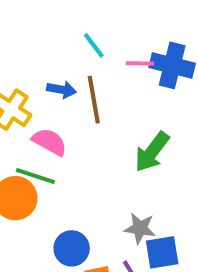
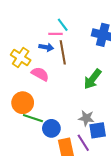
pink line: (140, 63) -> (56, 34), moved
green line: (35, 176) -> (33, 118), moved

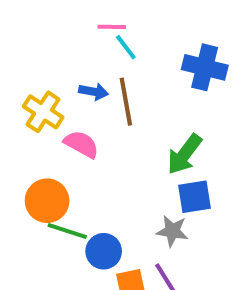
pink line: (56, 34) -> (112, 27), moved
blue square: (98, 130) -> (195, 197), moved

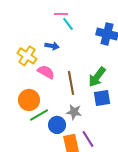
brown line: (126, 102) -> (71, 83), moved
green line: (67, 231) -> (39, 115), turned -48
gray star: (172, 231) -> (74, 112), moved

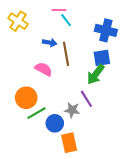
yellow cross: (27, 56) -> (18, 21), moved
brown line: (71, 83) -> (66, 54), moved
blue square: (102, 98) -> (102, 58), moved
purple line: (88, 139) -> (86, 99), moved

